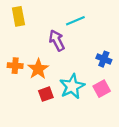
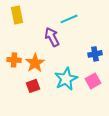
blue cross: (104, 59) -> (95, 54), turned -32
red square: (46, 94) -> (33, 86), moved

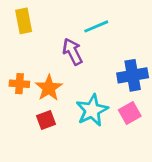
blue cross: (95, 54) -> (133, 75), size x1.5

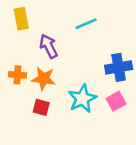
purple arrow: (73, 52) -> (49, 46), moved
orange star: (49, 88) -> (44, 79), turned -30
red square: (46, 120) -> (41, 107), turned 35

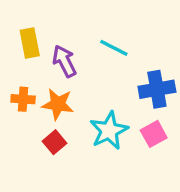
yellow rectangle: (21, 19) -> (30, 43), moved
cyan line: (86, 24) -> (114, 48), moved, turned 50
red square: (41, 107) -> (54, 142), turned 35

